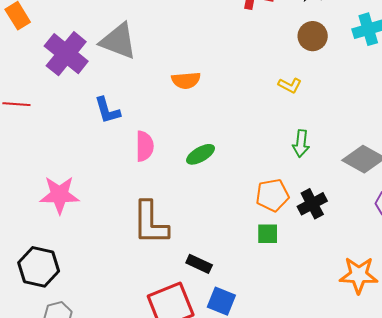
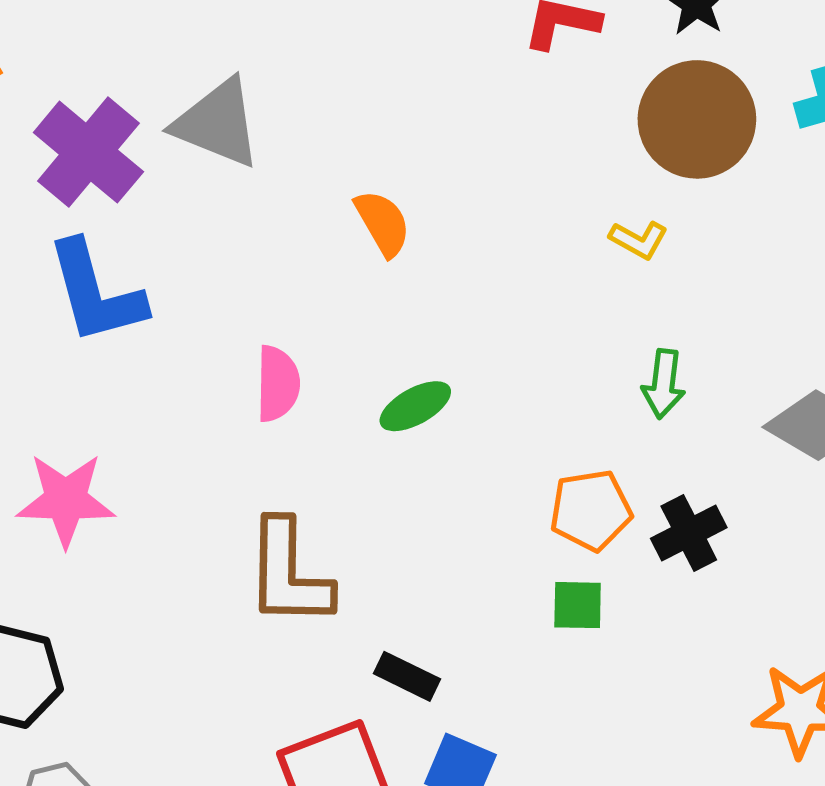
brown circle: (313, 36) -> (697, 119), size x1.6
orange semicircle: (186, 80) -> (383, 223), turned -116
blue L-shape: (107, 110) -> (96, 293), moved, size x1.6

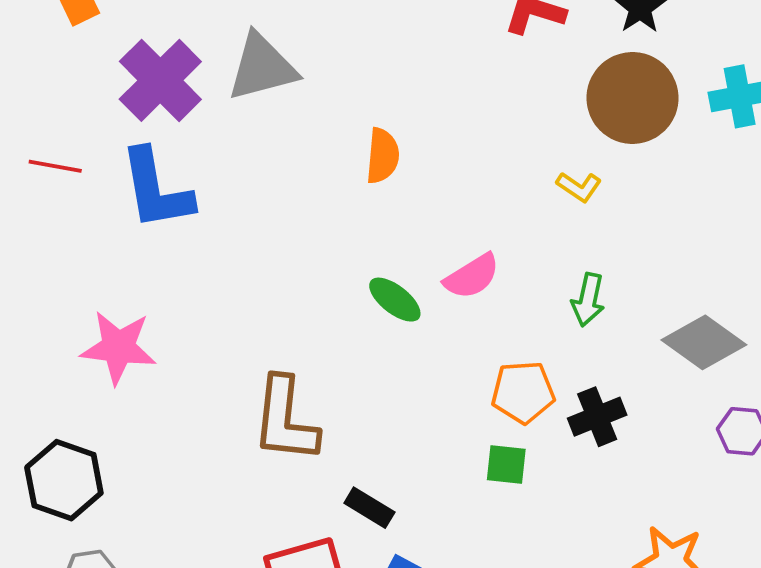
gray triangle: (217, 123) -> (262, 67), turned -42
orange semicircle: (383, 223) -> (383, 156), turned 30
pink semicircle: (278, 384) -> (472, 276), moved, turned 52
green ellipse: (415, 406) -> (395, 300), turned 62

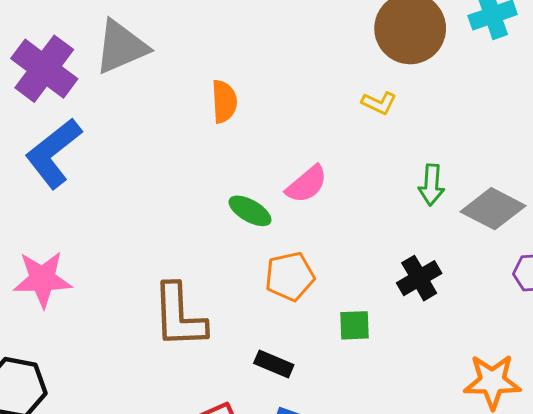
blue L-shape: (156, 189) -> (53, 153), turned 70
green arrow: (588, 300) -> (431, 185), moved
orange pentagon: (523, 392) -> (290, 276), moved
black rectangle: (369, 508) -> (274, 364), moved

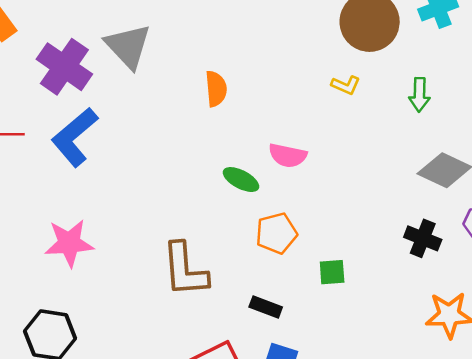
gray triangle: (121, 47) -> (128, 46), turned -48
pink semicircle: (307, 184) -> (288, 155), turned 54
green arrow: (431, 185) -> (419, 95), moved
black cross: (419, 278) -> (423, 238), moved, turned -36

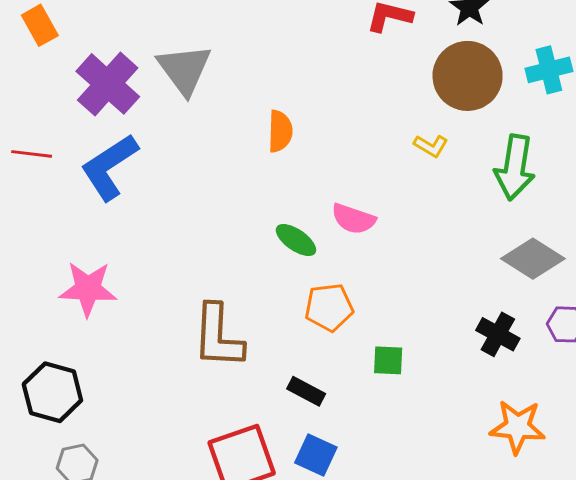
green arrow: (419, 95) -> (515, 167), size x1.6

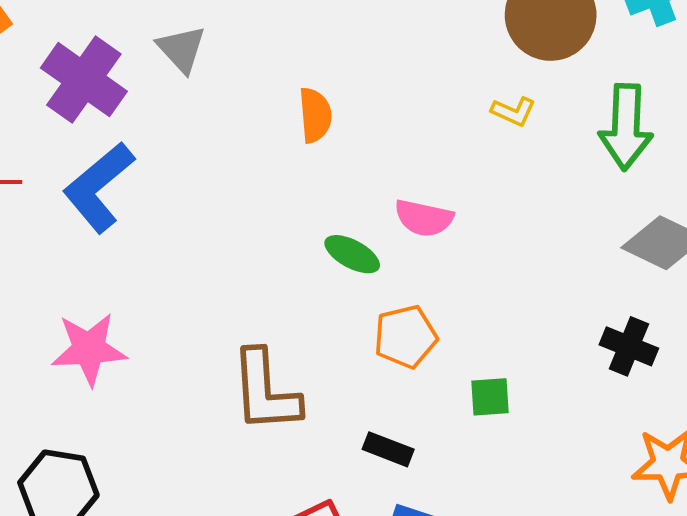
gray triangle: (184, 69) -> (181, 49), size x0.7

